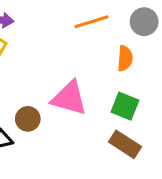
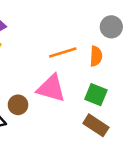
orange line: (92, 22) -> (63, 52), moved

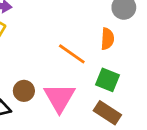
orange line: (63, 52) -> (72, 54), moved, turned 52
pink triangle: (51, 88) -> (59, 98), moved, turned 44

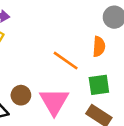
green square: (107, 80) -> (99, 85), turned -30

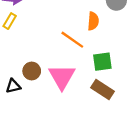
orange semicircle: (99, 47) -> (93, 21), moved

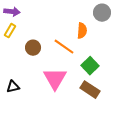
green square: (102, 62) -> (90, 66), turned -36
brown circle: (32, 71) -> (33, 48), moved

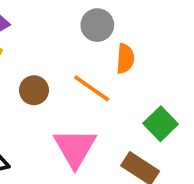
gray circle: (102, 13) -> (97, 25), moved
green square: (90, 66) -> (161, 124), moved

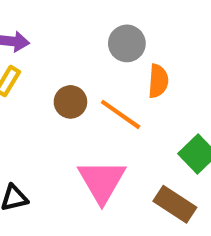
brown circle: (34, 90) -> (70, 102), moved

